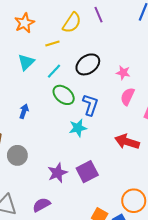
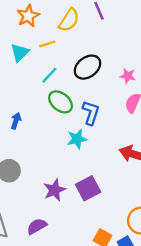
orange star: (24, 23) -> (28, 16), moved
cyan triangle: (26, 62) -> (20, 53), moved

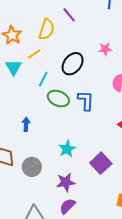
pink star: (128, 76) -> (105, 49), moved
cyan star: (77, 139) -> (67, 149), moved
purple star: (55, 190) -> (66, 182), moved, turned 30

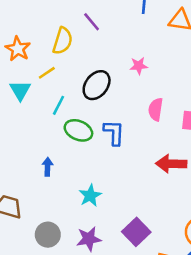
blue arrow: (26, 124) -> (48, 167), moved
purple square: (101, 163) -> (136, 232), moved
gray circle: (32, 167) -> (48, 235), moved

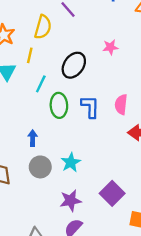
yellow line: (47, 73) -> (30, 55), turned -42
pink semicircle: (156, 109) -> (121, 104), moved
green ellipse: (78, 130) -> (59, 105), turned 65
gray circle: (48, 235) -> (40, 167), moved

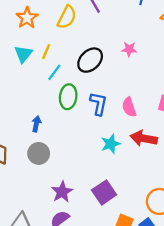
yellow line: (30, 55) -> (46, 52), moved
pink semicircle: (121, 104) -> (129, 107), turned -36
cyan star: (71, 162) -> (111, 144), moved
purple star: (71, 201) -> (62, 192), turned -30

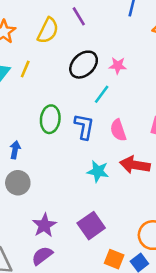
black ellipse: (90, 60) -> (84, 65), moved
cyan line: (54, 72) -> (102, 94), moved
cyan star: (111, 144) -> (98, 171), turned 30

